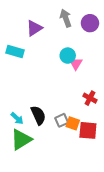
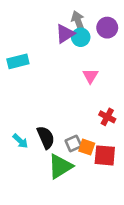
purple triangle: (34, 28) -> (65, 34), moved
cyan rectangle: (15, 51) -> (18, 61), turned -30
cyan circle: (68, 56) -> (81, 37), moved
green triangle: (21, 140) -> (60, 166), moved

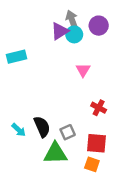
orange square: (87, 147) -> (92, 164), moved
green triangle: (60, 166) -> (55, 153), turned 30

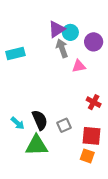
gray arrow: (72, 20) -> (62, 48), moved
purple circle: (99, 26) -> (94, 42), moved
pink triangle: (83, 70) -> (79, 66), turned 48
green triangle: (55, 153) -> (37, 145), moved

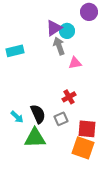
purple circle: (94, 42) -> (89, 12), moved
red cross: (94, 102) -> (69, 97), moved, turned 32
orange square: (87, 156) -> (83, 148), size x1.6

